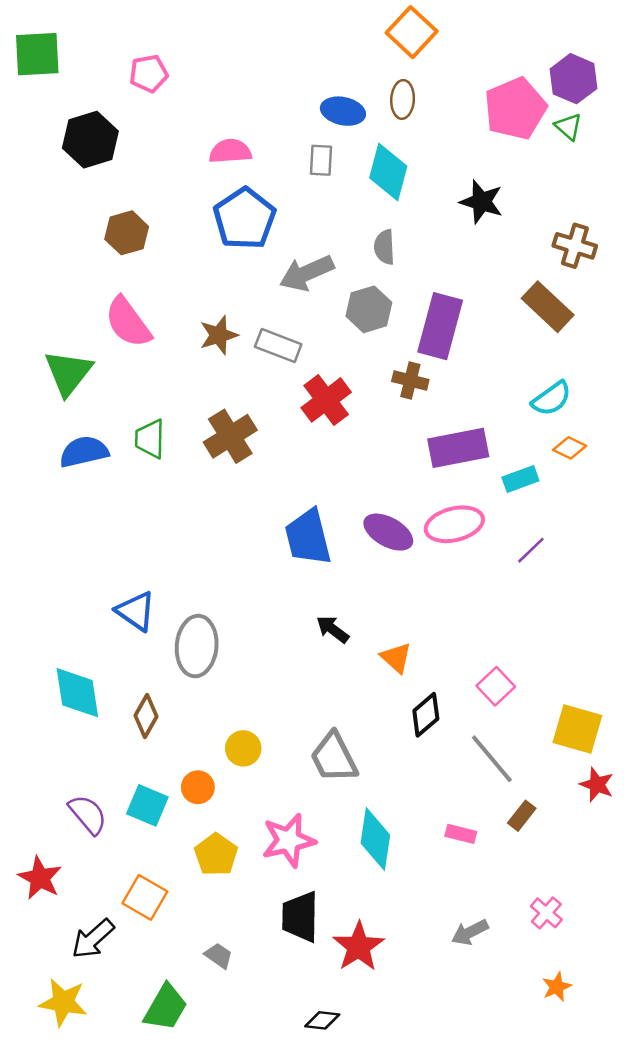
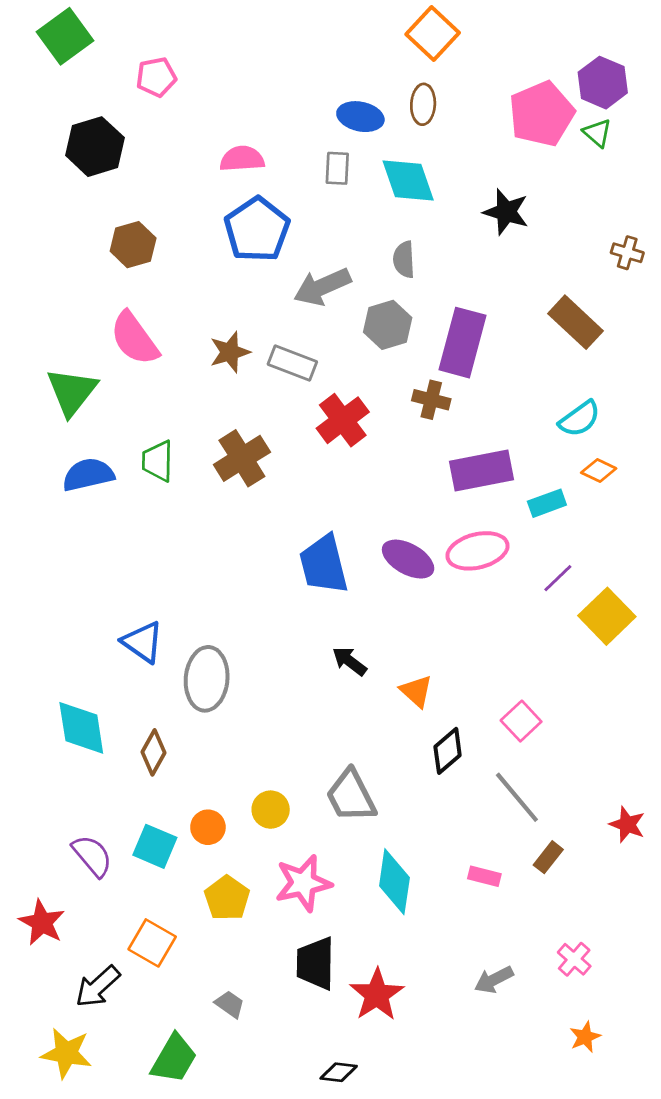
green square: (37, 54) -> (65, 36), moved, turned -33
cyan diamond: (388, 172) -> (408, 181), turned -34
brown cross: (575, 246) -> (627, 253), moved, size x0.7
yellow square: (577, 729) -> (607, 616), moved, turned 30
yellow circle: (243, 748) -> (271, 810), moved

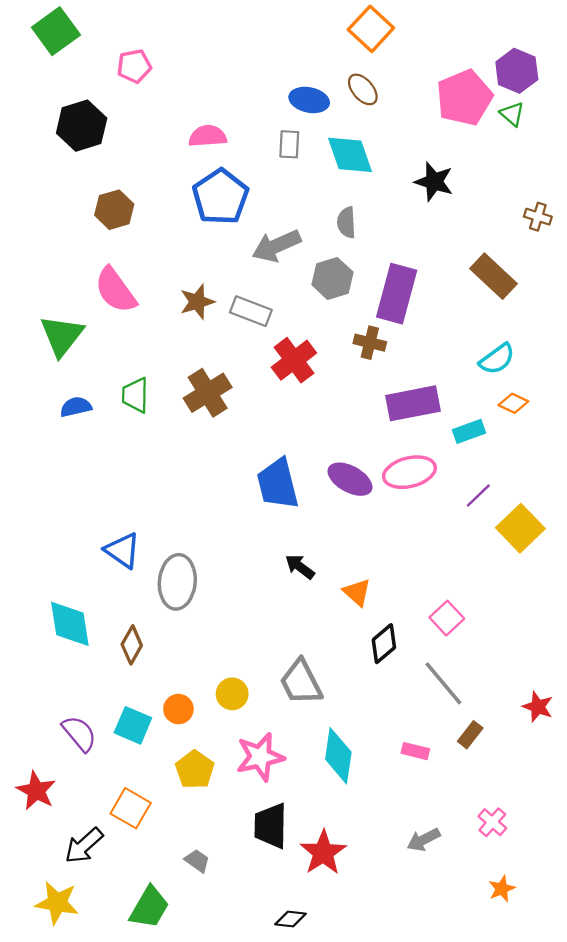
brown ellipse: (423, 104) -> (363, 89), turned -44
blue semicircle: (88, 475) -> (76, 407), size x0.7

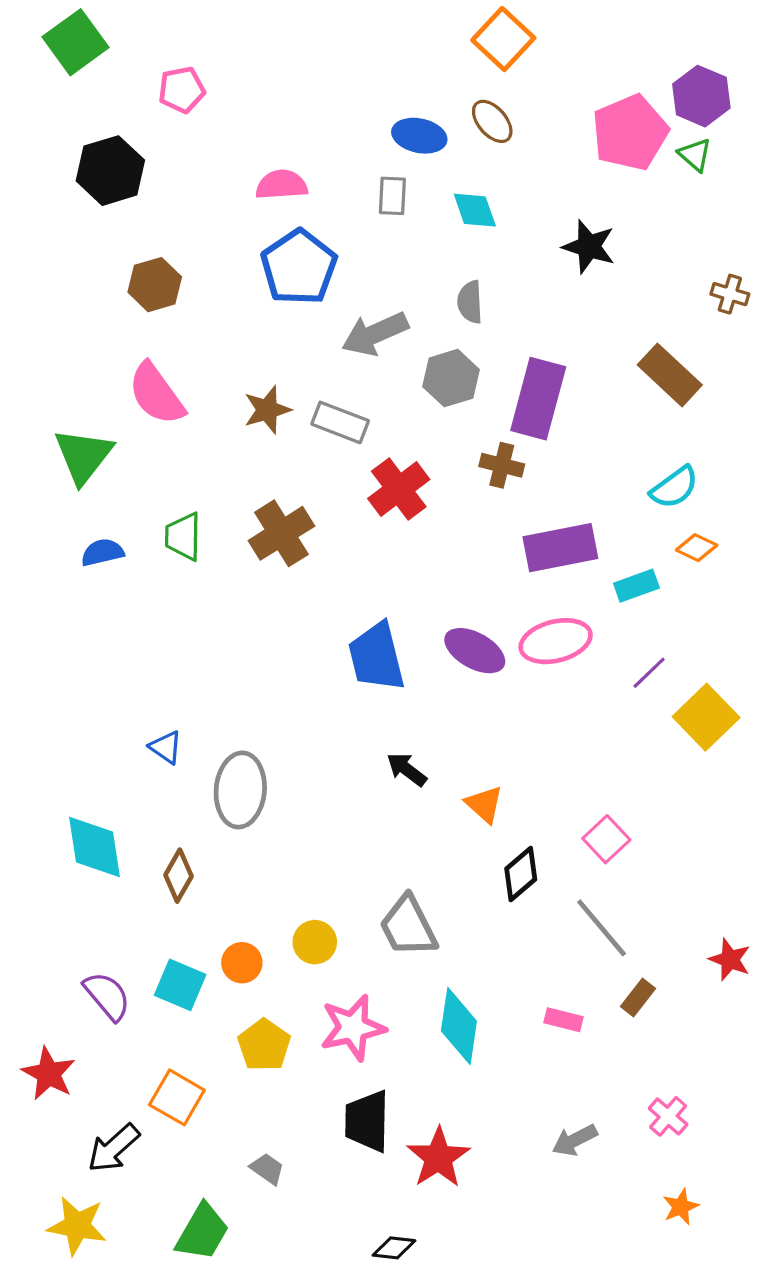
cyan diamond: (350, 155) -> (475, 210), size x0.7
blue triangle: (122, 550) -> (166, 747), size x0.7

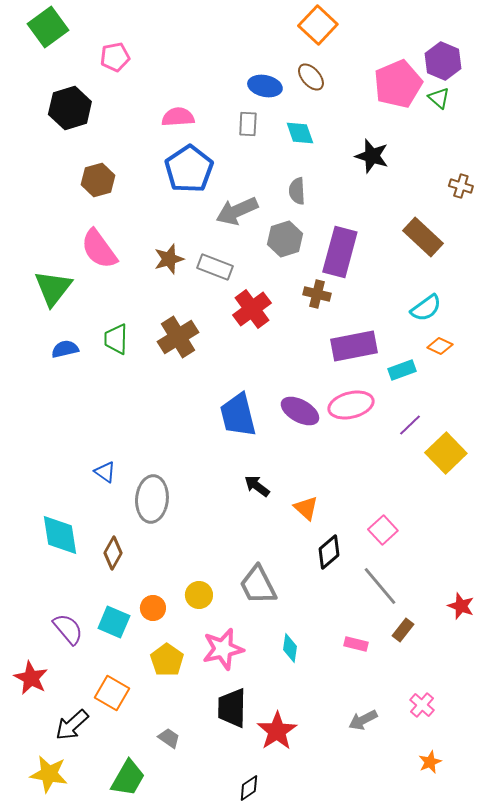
cyan diamond: (459, 1026) -> (290, 648), size x0.6
black diamond: (394, 1248) -> (249, 788), turned -40

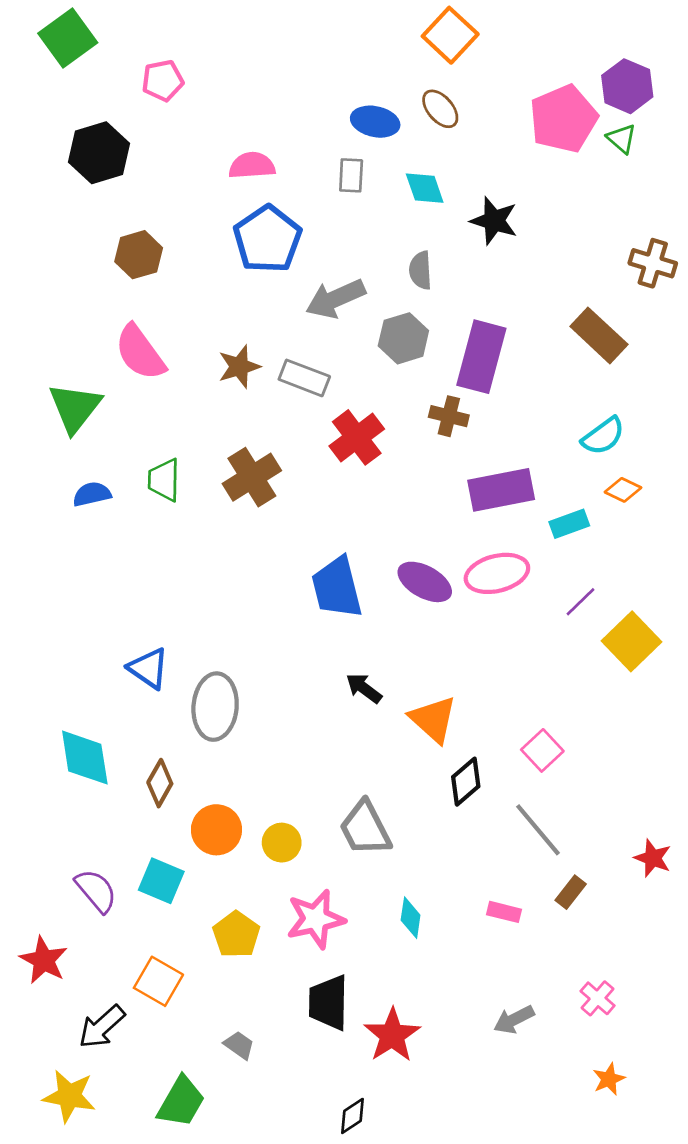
black star: (372, 156) -> (494, 221), moved
brown cross: (461, 186) -> (653, 263), size x1.4
blue triangle: (105, 472) -> (149, 668), size x1.4
orange triangle: (306, 508) -> (433, 719), size x1.4
orange circle: (153, 608) -> (216, 830), moved, size x1.4

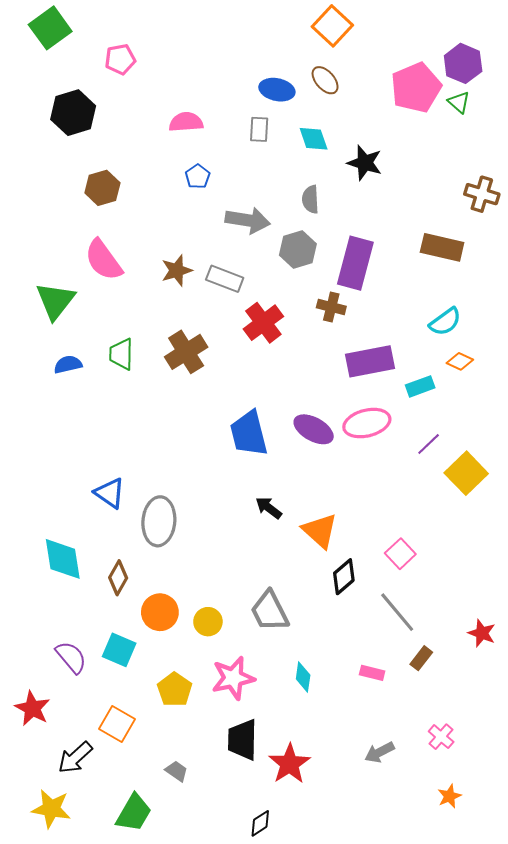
blue pentagon: (267, 239) -> (198, 176), size x0.5
gray arrow: (335, 299) -> (248, 220), turned -147
brown rectangle: (599, 335) -> (442, 247), turned -30

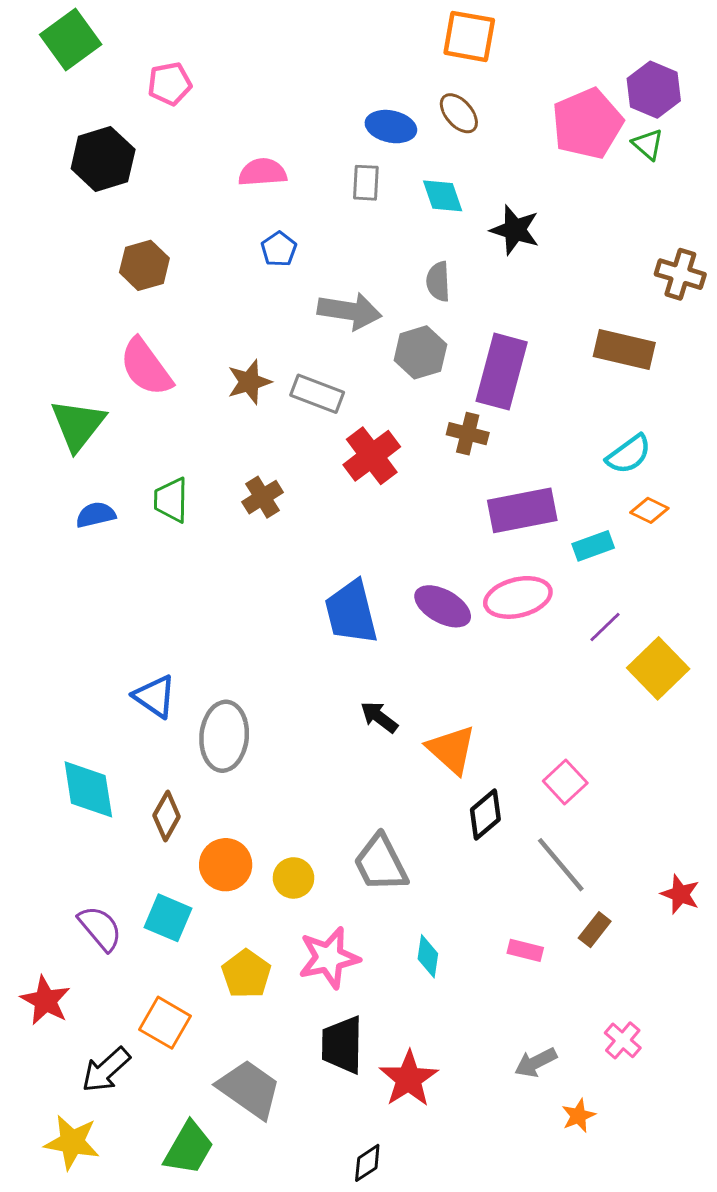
orange square: (332, 26) -> (469, 36), turned -33
brown cross: (186, 352) -> (263, 497), size x0.7
gray trapezoid: (177, 771) -> (249, 1089), size x2.0
orange star: (449, 796) -> (578, 1116), moved

